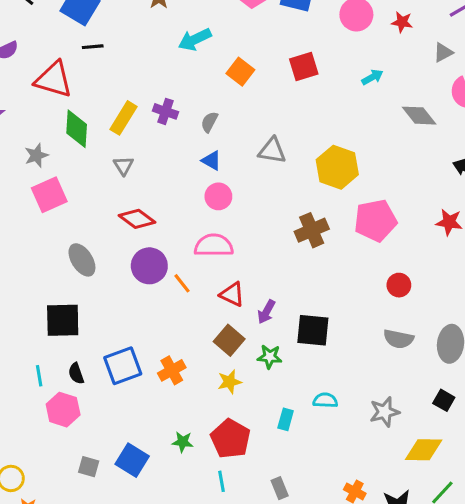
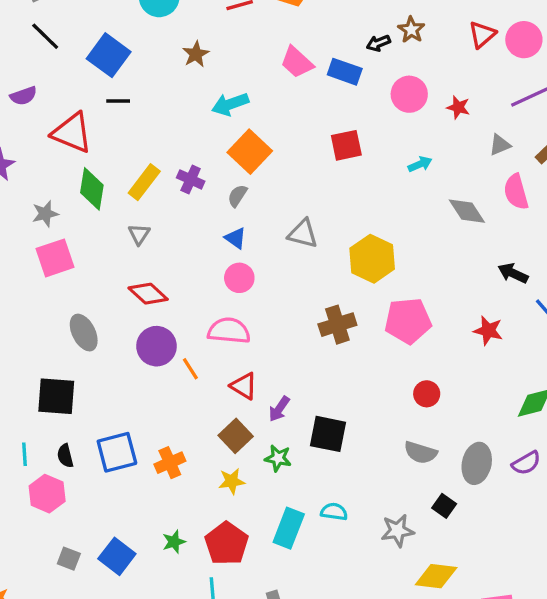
orange square: (240, 72) -> (250, 152), moved, size x1.4
black square: (444, 400) -> (444, 506), moved
cyan rectangle: (286, 419) -> (289, 528), size x1.6
green star: (183, 442) -> (174, 542), turned -30

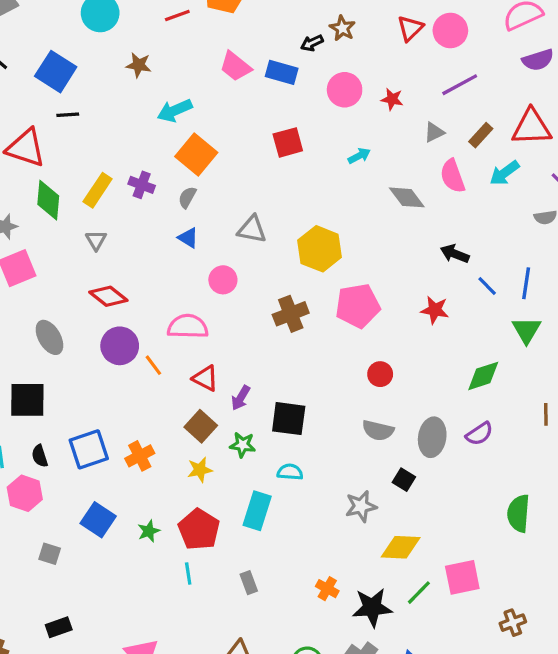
brown star: (196, 54) -> (139, 65), turned -30
pink circle: (239, 278) -> (223, 280), moved
cyan semicircle: (334, 512) -> (290, 472), moved
blue square: (117, 556) -> (98, 520), moved

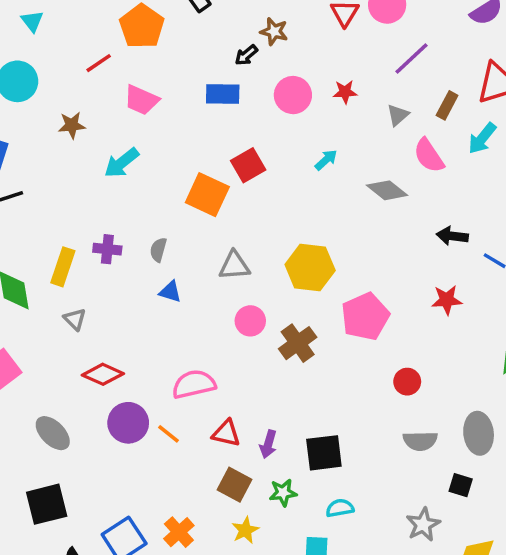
pink trapezoid: (235, 66) -> (141, 100), moved
orange square: (196, 155) -> (207, 195), moved
pink circle: (223, 280) -> (250, 321), moved

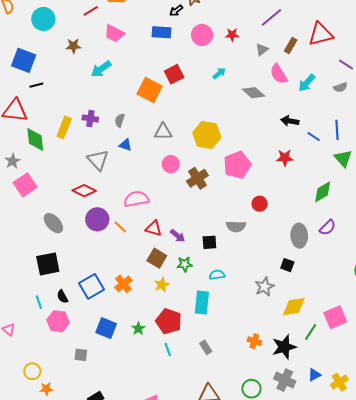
cyan arrow: (482, 138) -> (307, 83), moved
gray triangle: (75, 319) -> (98, 160), moved, size x1.6
gray semicircle: (420, 441) -> (236, 226), moved
purple arrow: (268, 444) -> (178, 236), turned -70
black square: (324, 453) -> (209, 242), size x0.7

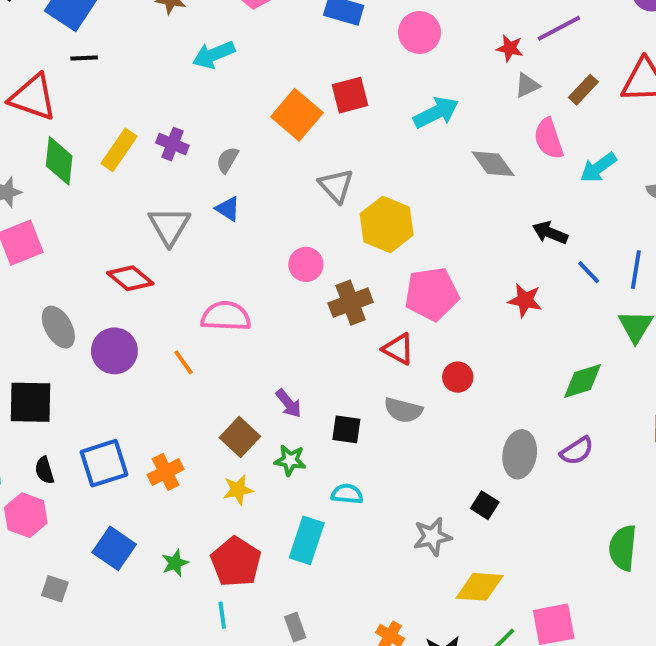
red star: (232, 35) -> (510, 48), moved
cyan arrow: (219, 73) -> (436, 113), size x1.6
gray triangle: (163, 132) -> (336, 186), moved, turned 36
purple circle: (97, 219) -> (114, 351), moved
red triangle: (154, 228) -> (398, 349), moved

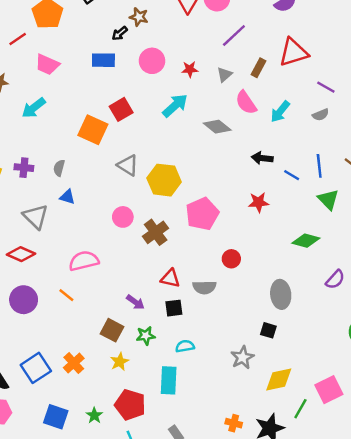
red star: (510, 48) -> (190, 69), moved
red triangle: (398, 349) -> (170, 278), moved
green diamond: (583, 381) -> (306, 241), turned 48
purple semicircle: (577, 451) -> (335, 279), moved

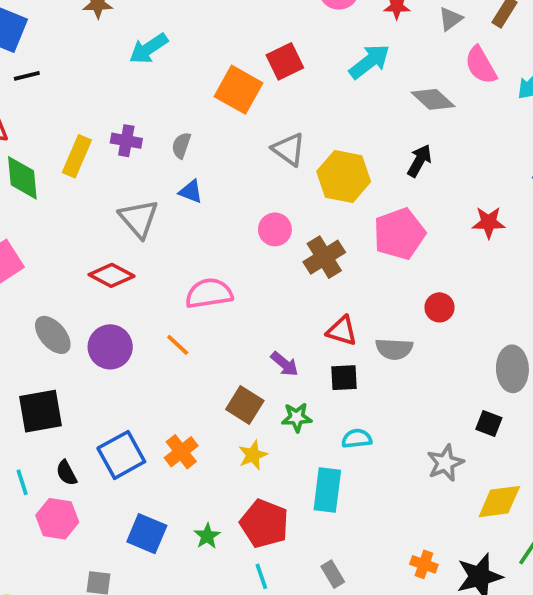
black arrow: (262, 158) -> (419, 161), moved, turned 108

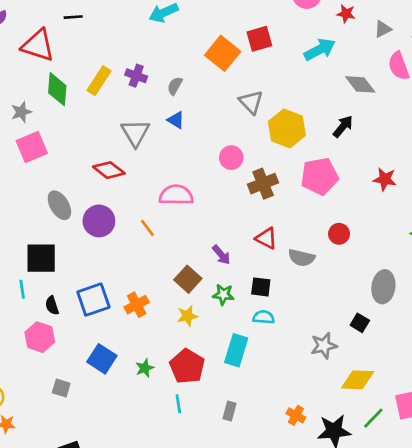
black square: (344, 378) -> (261, 287), moved
cyan line: (22, 482) -> (22, 289), moved
gray rectangle: (333, 574) -> (229, 411), turned 36

